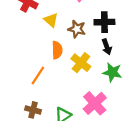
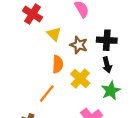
green star: (112, 72) -> (111, 91), turned 30
orange line: (38, 76) -> (47, 94), moved

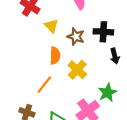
black arrow: (107, 65) -> (115, 56), moved
green star: (111, 91) -> (107, 93), moved

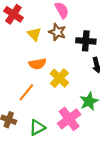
brown star: (76, 37) -> (57, 32), moved
orange semicircle: (55, 56) -> (37, 64), turned 77

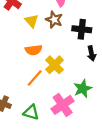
orange line: (26, 92) -> (35, 78), moved
green triangle: (37, 128) -> (31, 112), turned 42

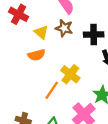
orange semicircle: (34, 50) -> (36, 55), moved

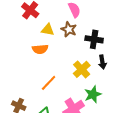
yellow triangle: (41, 32) -> (48, 30), turned -40
yellow cross: (70, 74) -> (82, 69), moved

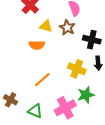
yellow cross: (82, 69) -> (77, 69), turned -30

